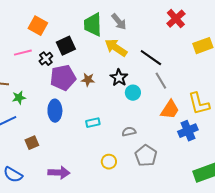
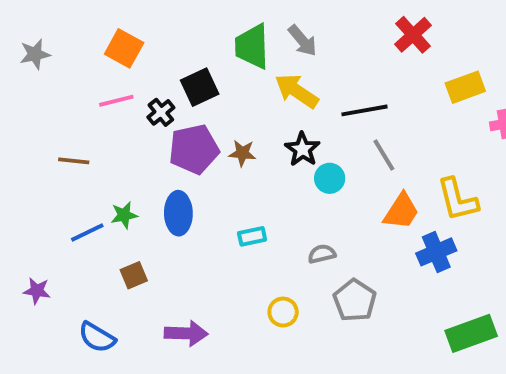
orange square: (38, 26) -> (124, 48), moved
black line: (151, 58) -> (365, 110), turned -45
green star: (19, 98) -> (124, 215), moved

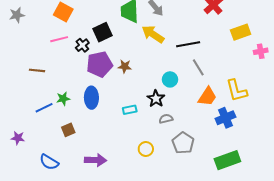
black star: (302, 149) -> (156, 99), moved
green rectangle: (471, 333) -> (227, 160), moved

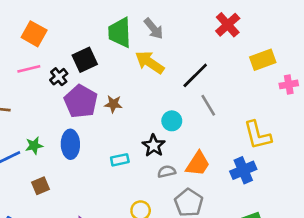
black line: (188, 44) -> (195, 75), turned -35
purple pentagon: (99, 64) -> (81, 101), turned -30
orange trapezoid: (207, 97) -> (198, 164), moved

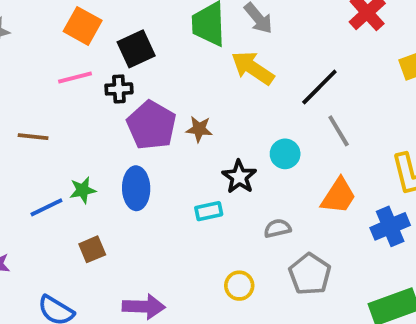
black square: (85, 60) -> (136, 49), moved
black cross: (59, 77) -> (119, 89), turned 36
black star: (154, 146) -> (239, 177), moved
orange trapezoid: (198, 164) -> (339, 196), moved

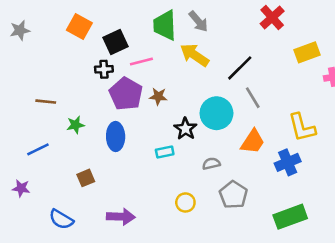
pink line: (75, 77) -> (141, 61), moved
cyan circle: (285, 154) -> (216, 113), size x1.6
green star: (83, 190) -> (75, 125), moved
blue line: (46, 207) -> (38, 149), moved

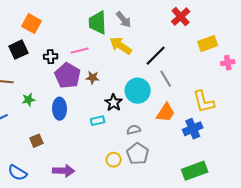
black square: (116, 42) -> (18, 50), moved
gray pentagon: (233, 195) -> (138, 154), moved

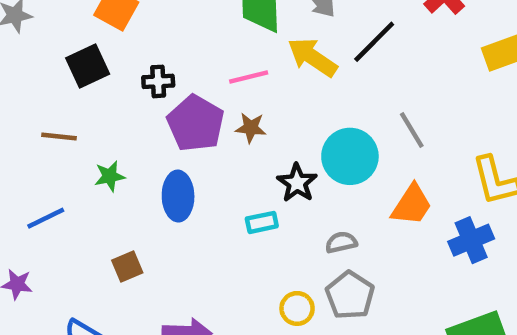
pink line: (80, 51) -> (249, 77), moved
black line: (156, 56) -> (374, 42), moved

